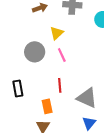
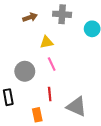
yellow triangle: (57, 33) -> (47, 42), turned 32
gray circle: (35, 52) -> (25, 71), moved

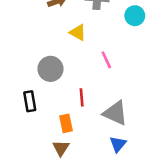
yellow triangle: (47, 42) -> (78, 33), turned 40
pink line: (52, 64) -> (106, 60), moved

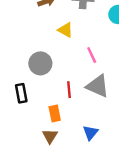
gray triangle: (115, 113) -> (98, 86), moved
blue triangle: (118, 144) -> (90, 133), moved

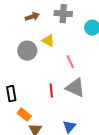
gray circle: (40, 63) -> (27, 51), moved
orange rectangle: (55, 114) -> (24, 115), moved, turned -40

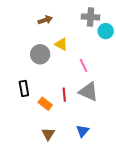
gray cross: (63, 14) -> (91, 17), moved
black rectangle: (11, 94) -> (24, 89), moved
orange rectangle: (24, 115) -> (45, 104), moved

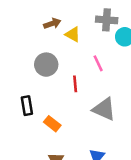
yellow triangle: (61, 44) -> (73, 34), moved
pink line: (83, 65) -> (98, 63), moved
red line: (64, 95) -> (75, 84), moved

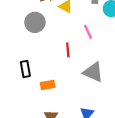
gray circle: (46, 65) -> (35, 22), moved
orange rectangle: (52, 124) -> (48, 85), turned -48

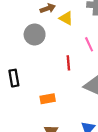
black rectangle: (25, 69) -> (14, 78), moved

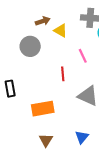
orange rectangle: (48, 99) -> (43, 109), size x1.5

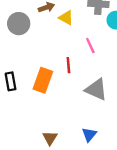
gray circle: (30, 46) -> (19, 24), moved
orange rectangle: (43, 109) -> (43, 80), moved, turned -60

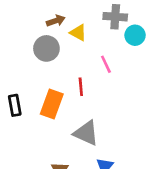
gray circle: (19, 24) -> (46, 48), moved
gray triangle: (96, 89) -> (86, 133), moved

